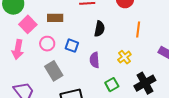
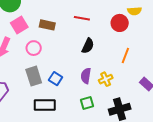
blue square: (72, 46) -> (56, 79), moved
purple semicircle: (95, 60) -> (86, 76), moved

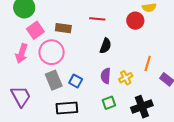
pink circle: (34, 48) -> (52, 52), size x1.6
orange line: (125, 55) -> (148, 64), moved

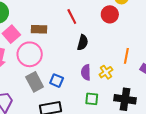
red line: (97, 19) -> (72, 17), turned 63
green square: (109, 103) -> (92, 99), turned 32
black cross: (142, 107) -> (125, 99), turned 35

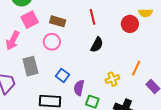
pink circle: (30, 54) -> (52, 42), moved, size x0.7
purple semicircle: (86, 72) -> (79, 88), moved
gray rectangle: (35, 82) -> (30, 66), moved

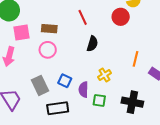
pink square: (30, 20) -> (21, 33), turned 30
gray rectangle: (30, 66) -> (40, 85), moved
yellow cross: (112, 79) -> (105, 75), moved

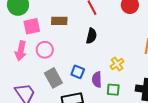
black semicircle: (92, 44) -> (91, 36), moved
pink circle: (48, 50) -> (45, 50), moved

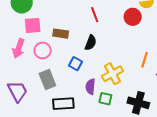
brown rectangle: (59, 21) -> (61, 34), moved
yellow cross: (117, 64) -> (112, 74), size x1.5
blue square: (78, 72) -> (76, 64), moved

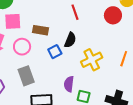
blue square: (76, 64) -> (55, 52), moved, turned 32
yellow cross: (112, 74) -> (92, 60), moved

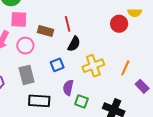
red line: (75, 12) -> (68, 24), moved
blue square: (55, 52) -> (57, 65), moved

